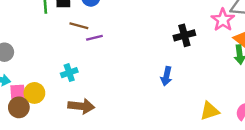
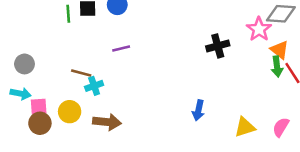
brown line: (79, 26) -> (81, 73), moved
blue arrow: (166, 76) -> (198, 110), moved
yellow circle: (34, 93) -> (70, 112), moved

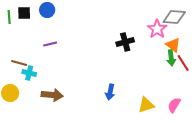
cyan cross: (94, 86) -> (29, 73), turned 32
brown arrow: (107, 122) -> (52, 95), moved

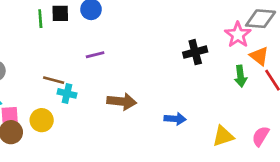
green arrow: (171, 58) -> (241, 76), moved
blue arrow: (110, 92) -> (175, 119), turned -98
brown arrow: (52, 95) -> (122, 101), moved

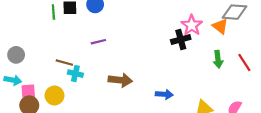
pink star: (238, 35) -> (192, 25), moved
orange triangle: (259, 56) -> (220, 26), moved

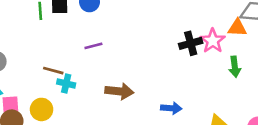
pink star: (192, 25) -> (213, 41), moved
orange triangle: (220, 26) -> (237, 28), turned -35

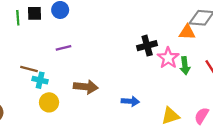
pink star: (213, 41) -> (168, 58), moved
yellow circle: (42, 109) -> (49, 102), moved

